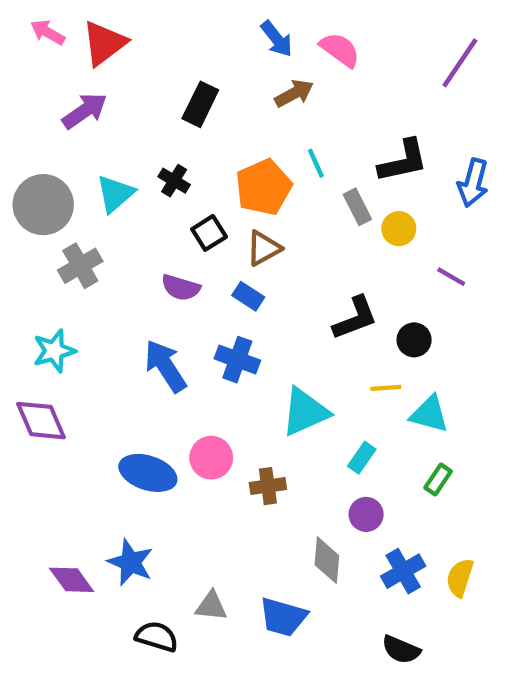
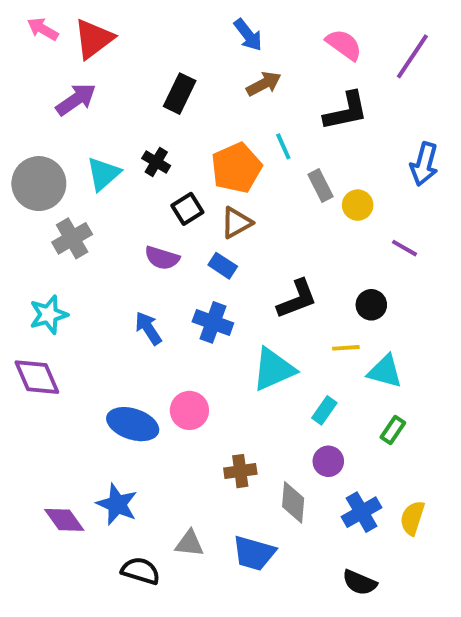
pink semicircle: (340, 50) -> (344, 45), moved
black L-shape: (403, 161) -> (346, 111), moved
black L-shape: (355, 318) -> (297, 299), moved
blue arrow: (165, 366) -> (148, 328), size x0.7
brown cross: (268, 486) -> (240, 471), moved

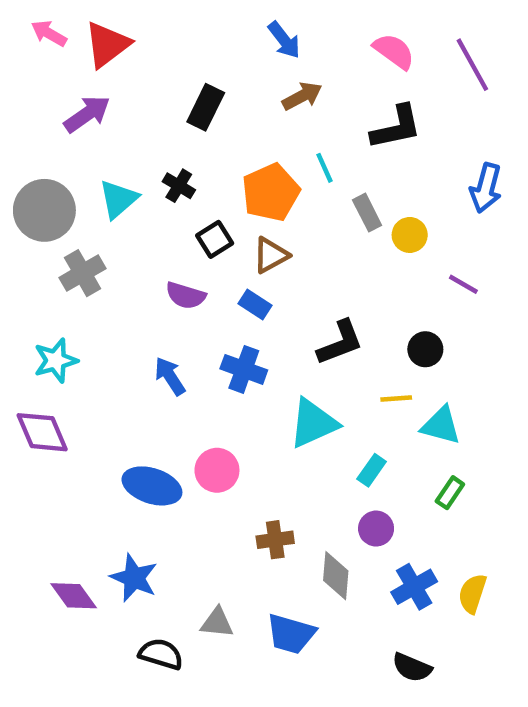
purple line: (412, 56) -> (472, 65), turned -63

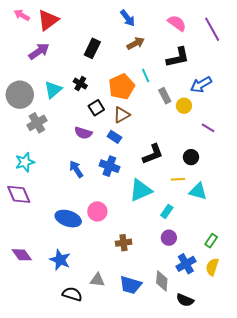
blue arrow: (486, 188) -> (201, 85), moved, turned 45
green rectangle: (450, 493) -> (211, 241), moved
gray diamond: (336, 576) -> (162, 281), moved
purple diamond: (74, 596) -> (22, 255), moved

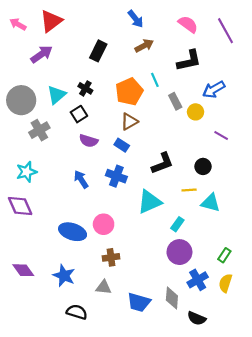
pink arrow: (22, 15) -> (18, 24), moved
black square: (96, 108) -> (79, 114), moved
purple circle: (169, 238) -> (179, 252), size x1.5
brown cross: (124, 243) -> (111, 257), moved
gray triangle: (97, 280) -> (104, 287), moved

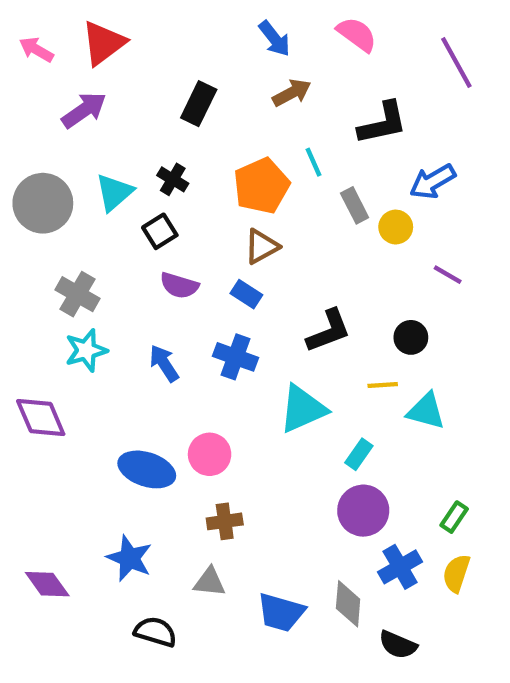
pink semicircle: (188, 24) -> (357, 34), moved
gray cross: (39, 130) -> (77, 294), moved, turned -30
cyan star: (27, 172) -> (86, 350), moved
purple diamond: (23, 270) -> (47, 584), moved

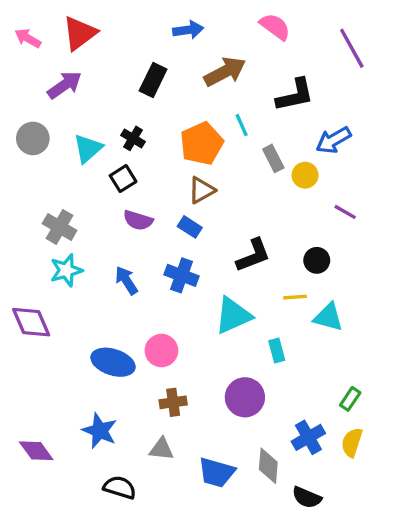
blue arrow: (274, 39) -> (188, 30), moved, turned -60
brown arrow: (292, 93) -> (225, 72), size x1.4
gray circle: (43, 203) -> (33, 138), moved, size x0.7
cyan rectangle: (359, 454) -> (277, 351), turned -50
purple circle: (363, 511) -> (245, 397), moved

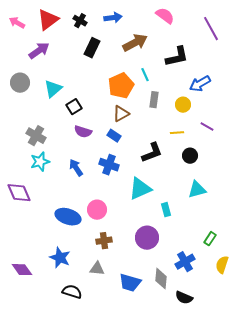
black cross: (133, 138) -> (80, 21), moved
gray rectangle: (273, 158) -> (154, 100), moved, turned 35
yellow line: (295, 297) -> (177, 133), moved
cyan triangle: (328, 317) -> (197, 190), turned -30
yellow semicircle: (352, 442) -> (222, 265), moved

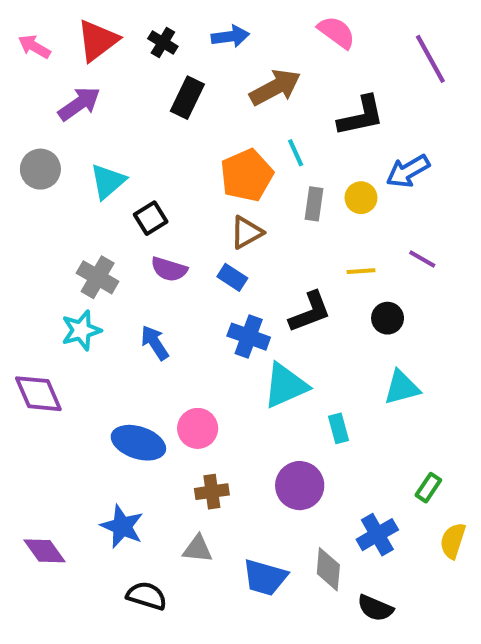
yellow circle: (183, 105) -> (361, 198), moved
gray cross: (36, 136) -> (98, 277), moved
blue cross: (109, 165) -> (249, 337), moved

